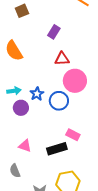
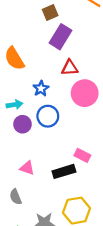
brown square: (22, 11) -> (50, 13), moved
purple rectangle: (54, 32) -> (60, 37), size x1.5
blue star: (37, 94) -> (41, 89), moved
blue circle: (59, 101) -> (48, 116), moved

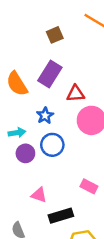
purple rectangle: (60, 37) -> (50, 74), moved
pink triangle: (27, 168) -> (39, 195), moved
black rectangle: (64, 171) -> (61, 216), moved

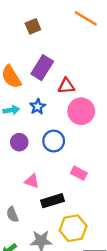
brown square: (55, 35) -> (33, 26), moved
cyan arrow: (17, 133) -> (11, 110), moved
blue circle: (52, 145) -> (54, 141), moved

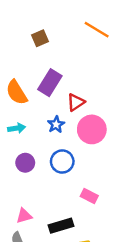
red triangle: (66, 86) -> (76, 102), turned -30
blue star: (38, 107) -> (56, 125), moved
pink triangle: (32, 181) -> (24, 216), moved, turned -35

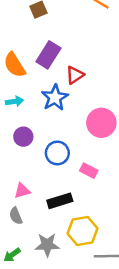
blue star: (56, 125) -> (55, 98), size x1.5
pink circle: (92, 129) -> (101, 123), moved
blue circle: (62, 161) -> (57, 153), moved

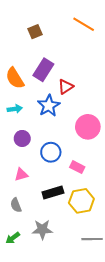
pink triangle: (22, 191) -> (21, 174), moved
yellow hexagon: (82, 231) -> (81, 201), moved

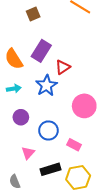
pink triangle: (21, 174) -> (28, 153), moved, turned -32

